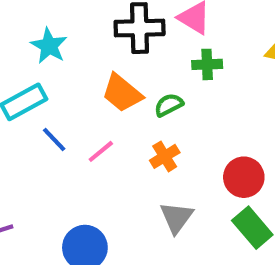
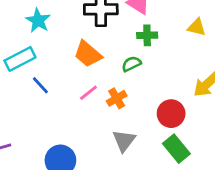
green semicircle: (169, 105) -> (131, 64), moved
pink line: (101, 151) -> (88, 93), moved

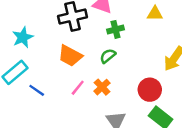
cyan star: (38, 20) -> (23, 37), turned 30

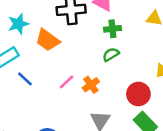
orange trapezoid: (70, 56) -> (47, 40), moved
green semicircle: (108, 56) -> (111, 54), moved

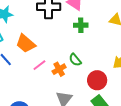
orange trapezoid: (47, 40) -> (26, 44), moved
green semicircle: (111, 54) -> (75, 60), moved, turned -104

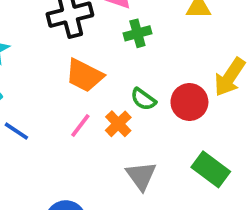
orange trapezoid: (26, 44) -> (85, 75), moved
red circle: (97, 80) -> (189, 102), moved

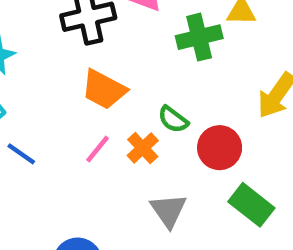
green cross: (137, 33) -> (199, 37), moved, size x1.4
red circle: (189, 102) -> (220, 148), moved

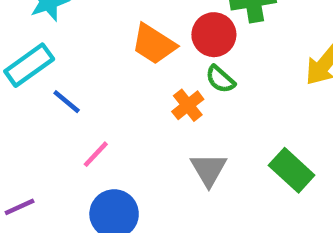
red circle: (220, 148) -> (214, 35), moved
pink line: (98, 149) -> (96, 154), moved

